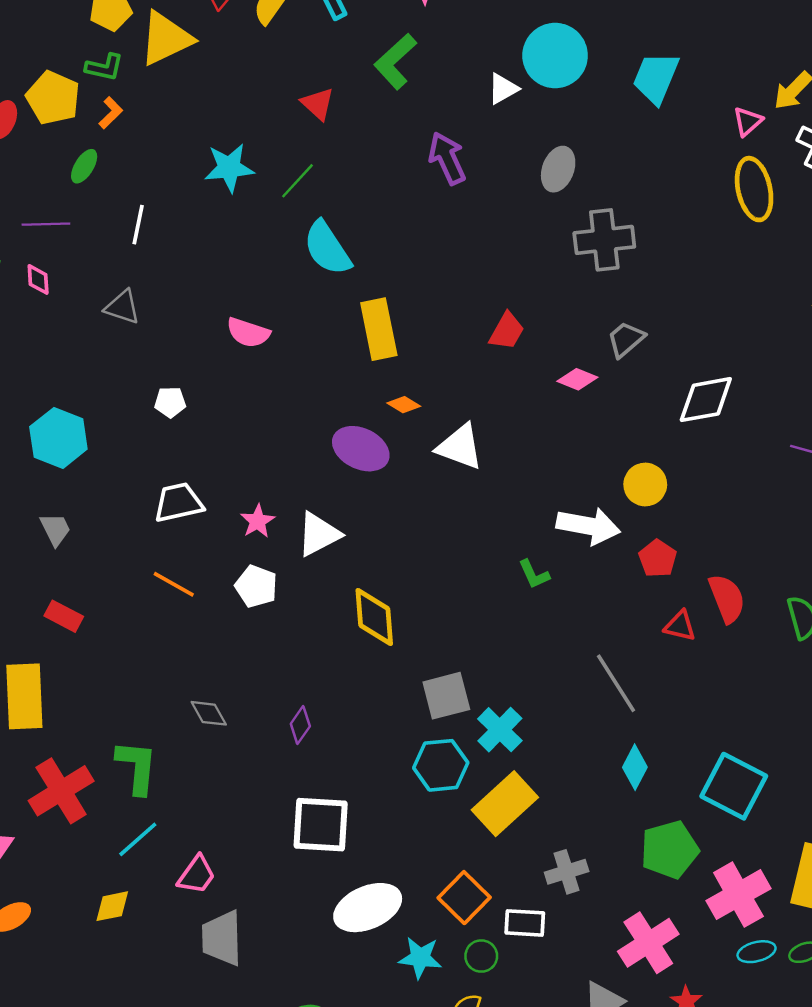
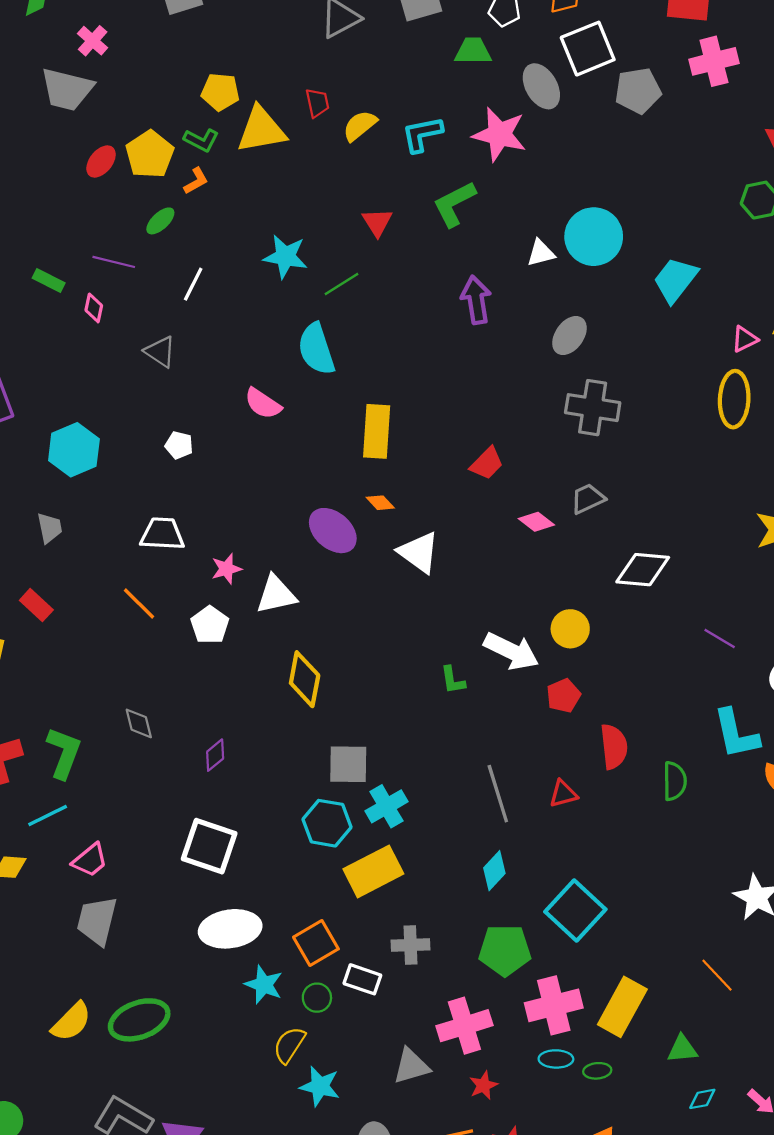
cyan semicircle: (327, 248) -> (316, 349), moved
red triangle: (680, 626) -> (563, 794), moved, turned -44

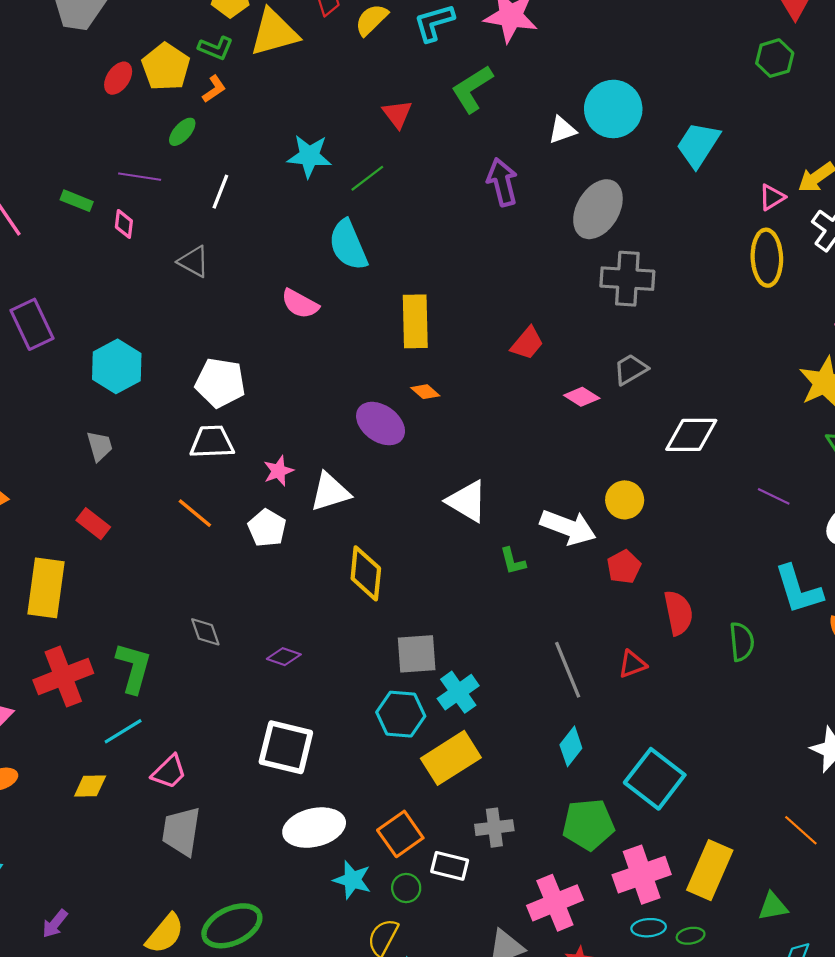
gray ellipse: (569, 336) -> (598, 209), size x1.5
white pentagon: (179, 445) -> (220, 383), moved, size x1.8
white triangle: (419, 552) -> (467, 501), moved
purple diamond: (215, 755) -> (284, 657), turned 64

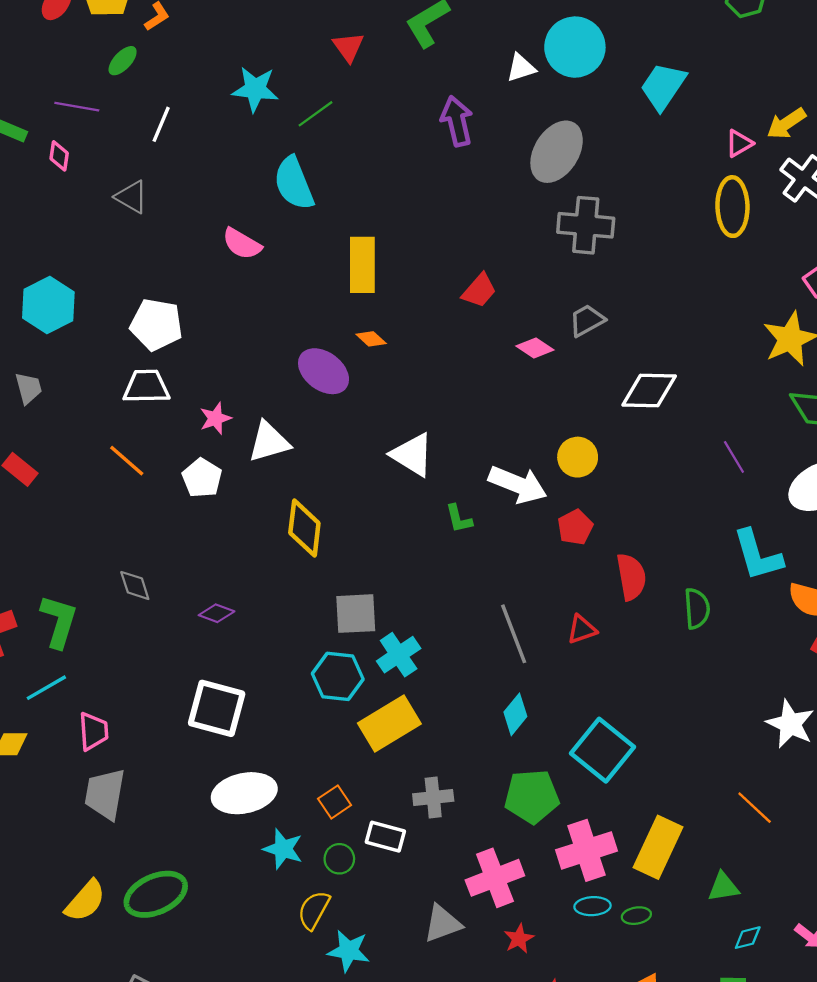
purple line: (774, 496) -> (734, 457), turned 32
pink trapezoid: (169, 772) -> (93, 731), turned -51
orange square: (400, 834) -> (335, 802), size x0.7

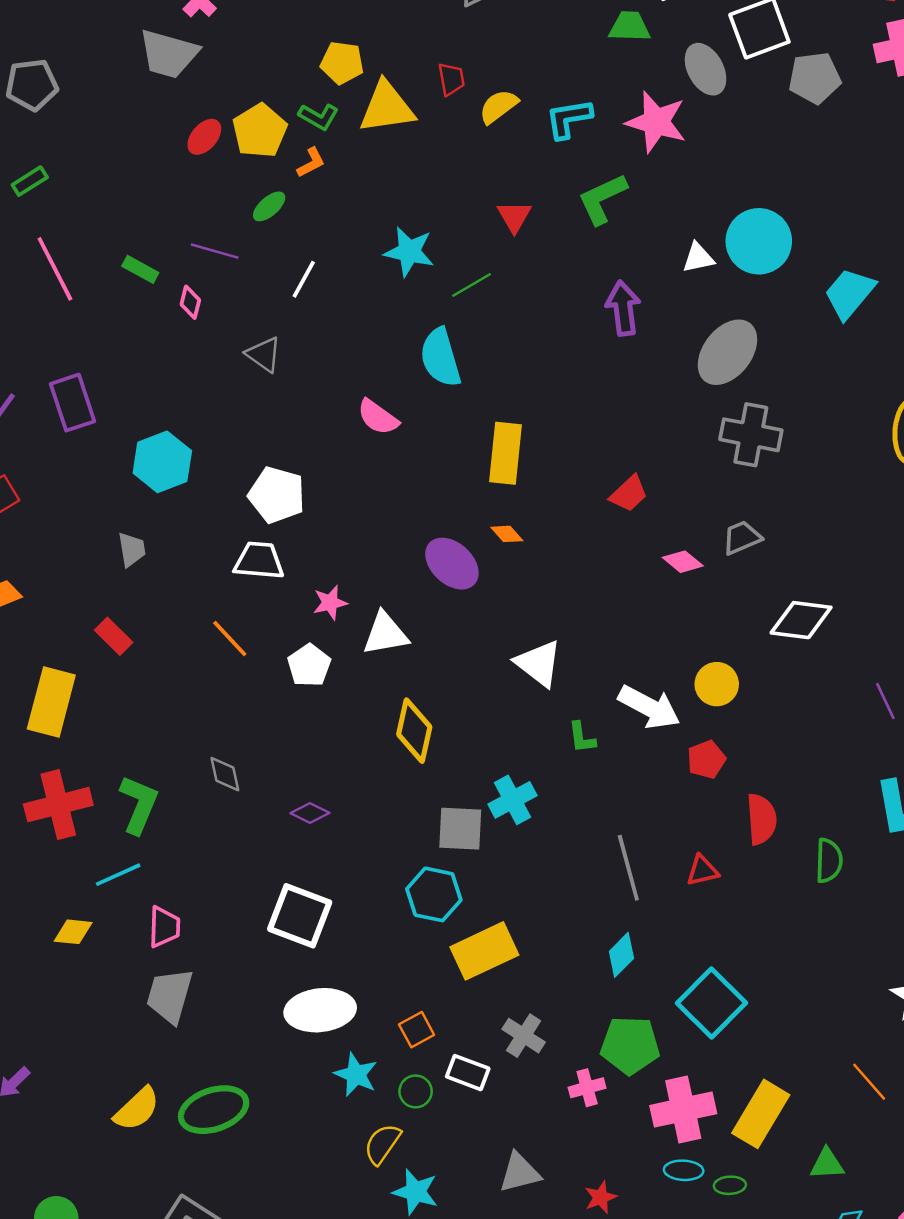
cyan cross: (399, 655) -> (513, 800), moved
gray cross: (433, 798) -> (524, 1036), turned 33
pink cross: (495, 878) -> (587, 1088), moved, size x0.6

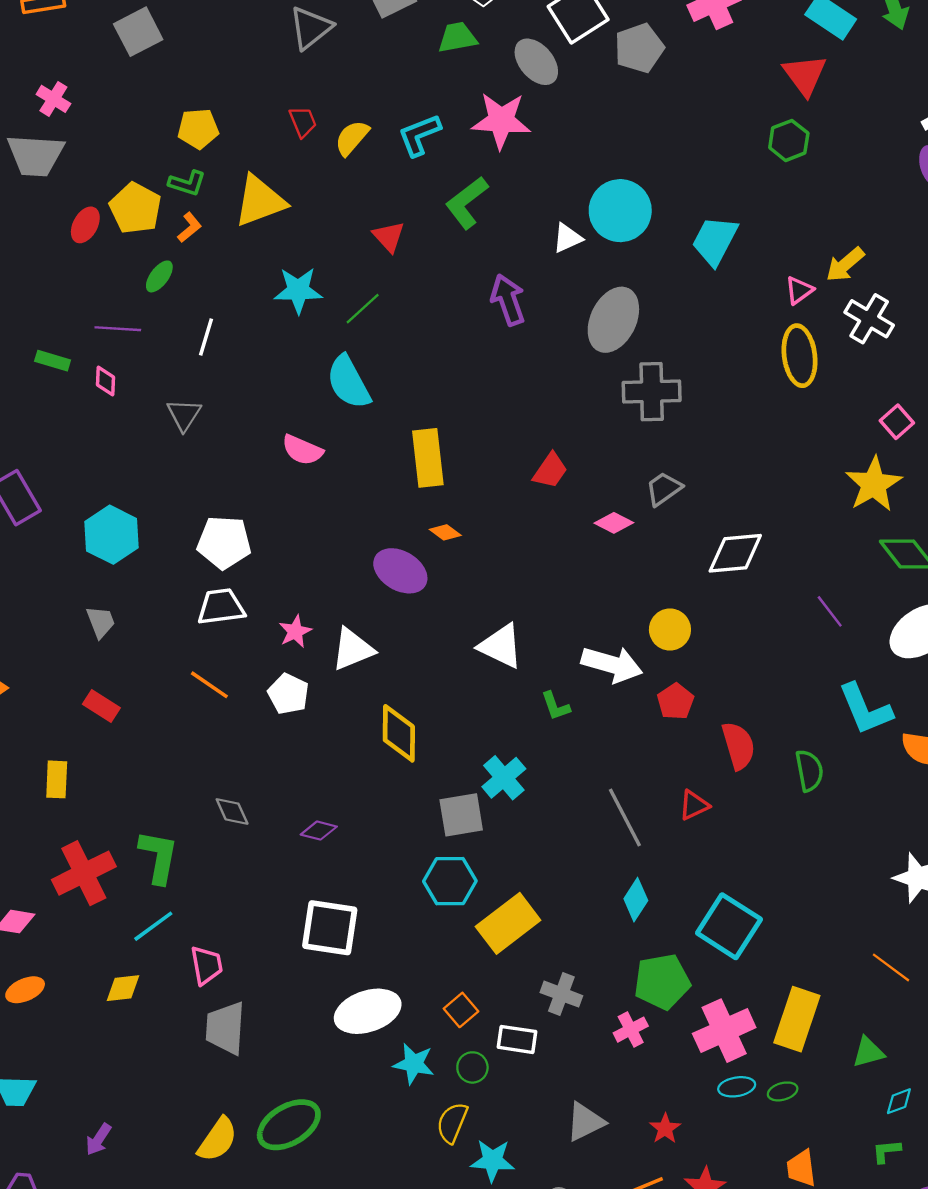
yellow triangle: (387, 107) -> (260, 201), moved
gray triangle: (264, 354) -> (184, 415), turned 39
yellow rectangle: (51, 702) -> (57, 779), size x0.6

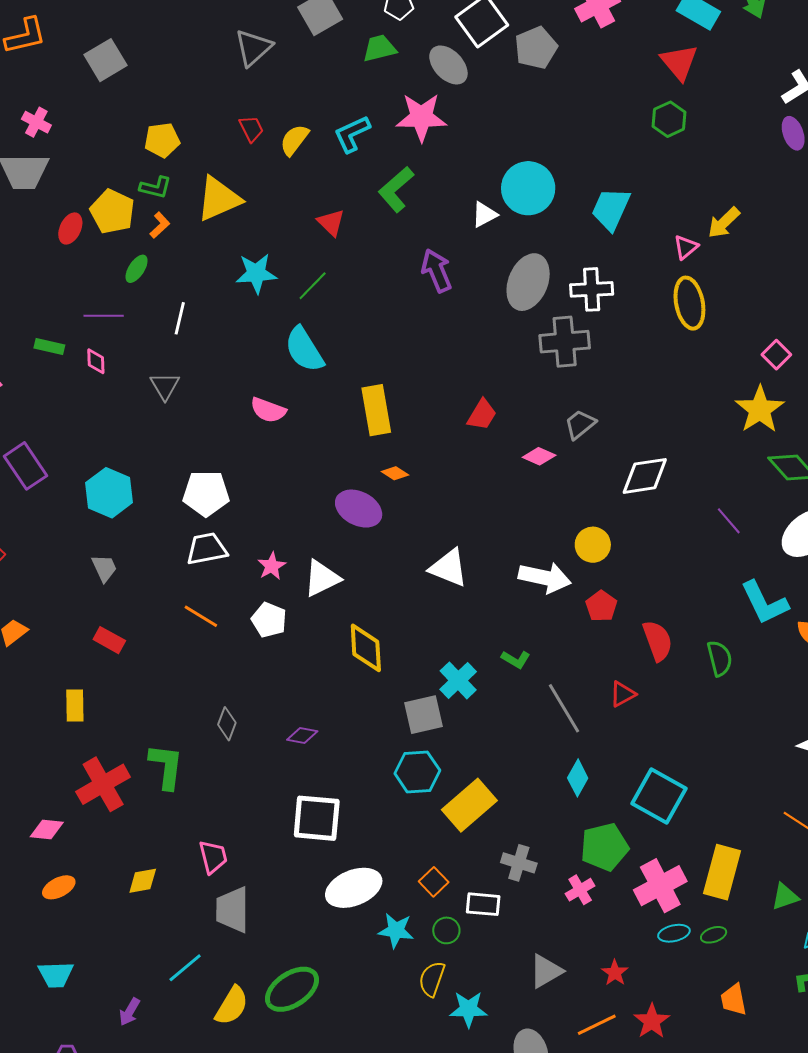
white cross: (869, 319) -> (592, 289), moved, turned -30
green L-shape: (556, 706) -> (516, 659), moved, turned -36
gray diamond: (232, 812) -> (227, 724), turned 48
cyan line: (153, 926) -> (185, 968), moved

